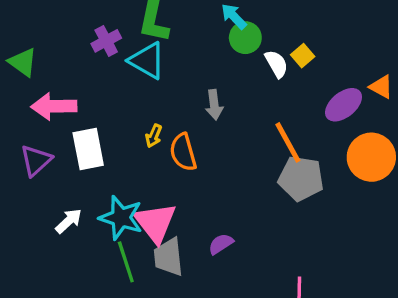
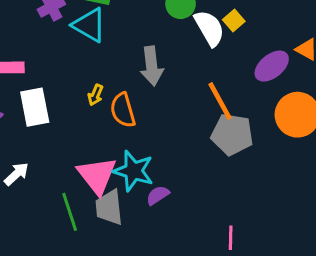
white semicircle: (276, 64) -> (209, 28), size x1.4
gray arrow: (214, 105) -> (152, 66), size x1.4
cyan star: (121, 218) -> (133, 171), moved

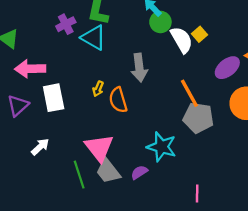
cyan star: (133, 171) -> (162, 147), moved
purple semicircle: (158, 195) -> (139, 172), moved
gray trapezoid: (109, 207) -> (108, 171), turned -32

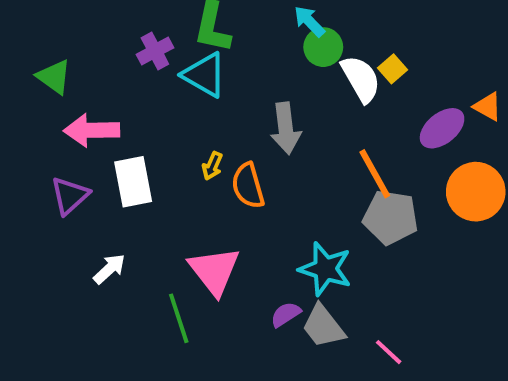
gray trapezoid: (108, 171) -> (323, 326), moved
pink line: (197, 194) -> (389, 352), turned -48

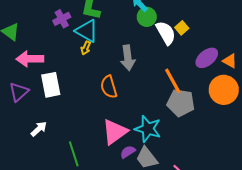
orange triangle: (488, 106) -> (230, 61), moved
yellow arrow: (212, 166) -> (86, 48), moved
pink triangle: (214, 271) -> (115, 132), moved, turned 32

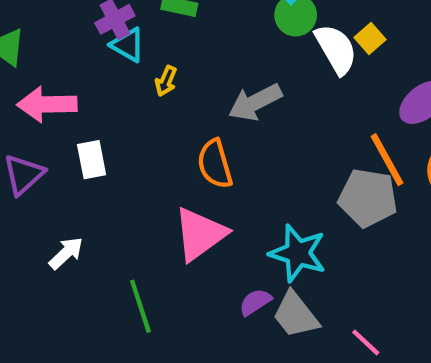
cyan triangle: (87, 31) -> (128, 45), moved, size x0.7
gray arrow: (128, 58) -> (255, 102), turned 70
orange line: (173, 81) -> (387, 160), moved
white rectangle: (51, 85) -> (92, 160), size x0.7
pink triangle: (115, 132) -> (200, 234), moved

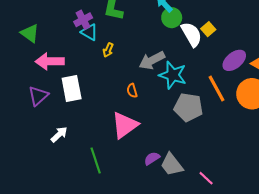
white rectangle: (92, 160) -> (72, 89), size x1.4
orange semicircle: (215, 164) -> (132, 91), size x0.6
gray pentagon: (368, 198) -> (188, 107), moved
cyan star: (298, 253) -> (173, 75), moved

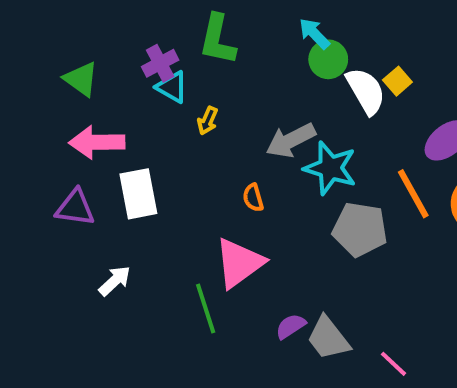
green triangle: (30, 33) -> (81, 79), moved
purple triangle: (38, 96) -> (75, 208), turned 50
green line: (96, 160) -> (206, 308), moved

